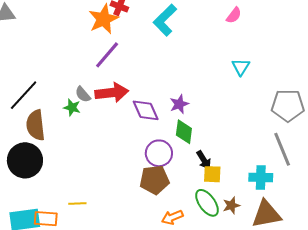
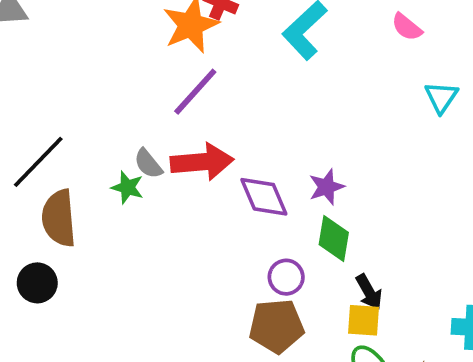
pink semicircle: (234, 15) -> (407, 27), moved, turned 90
cyan triangle: (241, 67) -> (441, 97), moved
purple circle: (159, 153) -> (286, 277), size x0.7
black circle: (25, 160) -> (37, 283), size x0.6
yellow square: (212, 174) -> (363, 320), moved

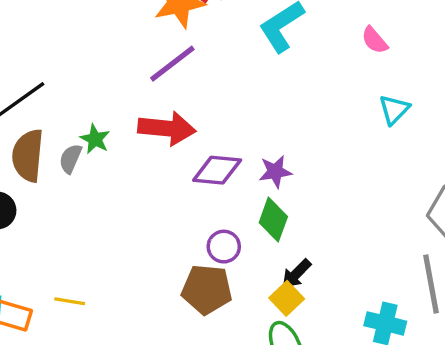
gray semicircle: (148, 164) -> (70, 159), moved, turned 52
purple diamond: (264, 197) -> (217, 170), turned -72
black arrow: (369, 292) -> (296, 274), turned 64
yellow square: (363, 320) -> (287, 298), turned 32

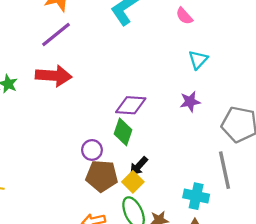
purple diamond: (217, 170) -> (131, 105), moved
purple star: (275, 172) -> (190, 102), moved
brown pentagon: (207, 289) -> (102, 176), moved

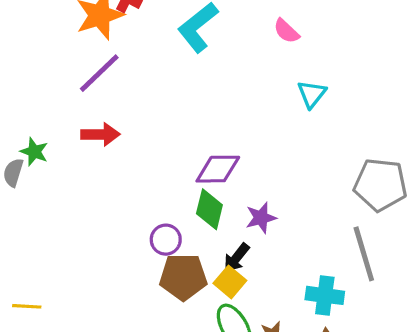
red arrow: (54, 76) -> (100, 134), size x0.7
purple star: (190, 102) -> (261, 218), moved

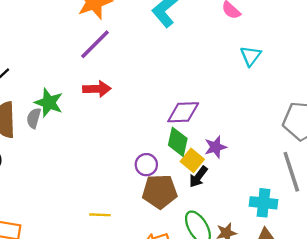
green star: (34, 152) -> (49, 103), size x1.4
yellow square: (230, 282) -> (192, 160), moved
yellow line: (27, 306) -> (100, 215), moved

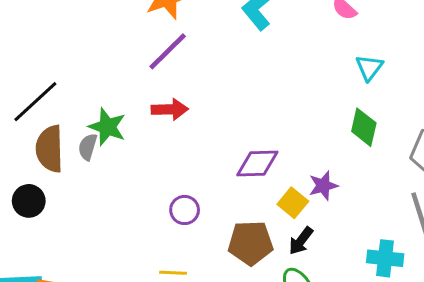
purple diamond: (183, 112) -> (257, 163), moved
green diamond: (178, 142) -> (364, 127), moved
purple circle: (146, 165) -> (185, 210), moved
black arrow: (198, 177) -> (301, 241), moved

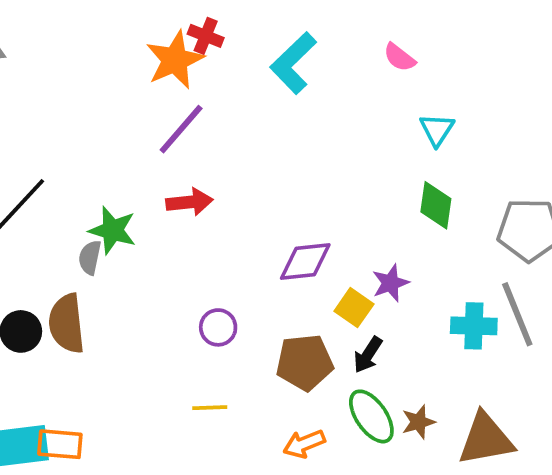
brown semicircle: (50, 149) -> (67, 323), moved
cyan cross: (385, 258) -> (474, 326), moved

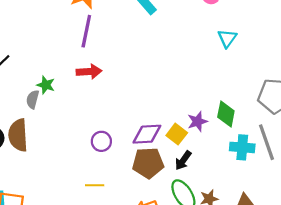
purple line: (181, 129) -> (86, 31), turned -32
green diamond: (436, 205) -> (226, 114), moved
green star: (113, 230) -> (46, 85), size x0.7
purple diamond: (305, 261) -> (147, 134), moved

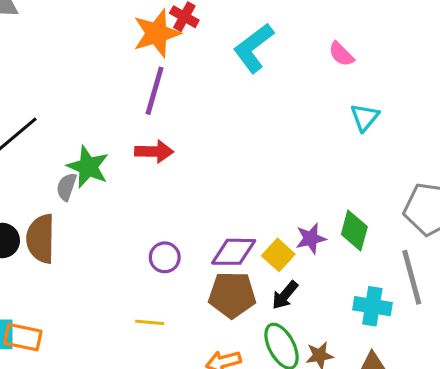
green star: (46, 85) -> (88, 167), size x1.5
cyan cross: (242, 147) -> (372, 306), moved

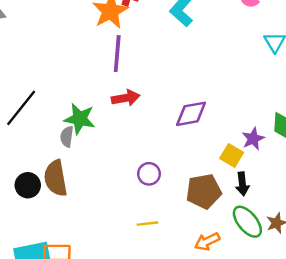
purple diamond: (234, 252) -> (191, 114), moved
black arrow: (285, 295) -> (242, 184), turned -35

